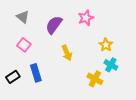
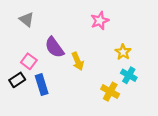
purple semicircle: (54, 25) -> (54, 47), moved, turned -72
pink square: (24, 45) -> (29, 61), moved
black rectangle: (13, 77) -> (17, 80), moved

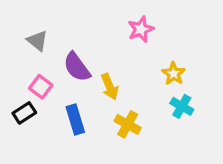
gray triangle: (26, 19) -> (37, 41), moved
blue rectangle: (42, 85) -> (75, 119), moved
yellow cross: (110, 92) -> (128, 124), moved

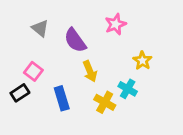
gray triangle: (37, 41) -> (40, 28), moved
purple semicircle: (77, 67) -> (75, 40), moved
cyan cross: (182, 106) -> (128, 89), moved

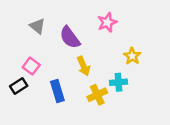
cyan cross: (128, 89) -> (118, 82), turned -35
yellow cross: (105, 102) -> (97, 95), turned 36

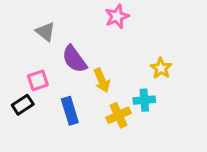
pink star: (107, 22) -> (117, 16), moved
purple semicircle: (70, 37) -> (74, 59), moved
pink square: (31, 66) -> (38, 80), turned 35

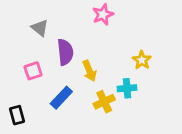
purple semicircle: (74, 59) -> (65, 52), turned -150
black rectangle: (23, 105) -> (17, 115), moved, turned -72
blue rectangle: (70, 111) -> (61, 98), turned 60

